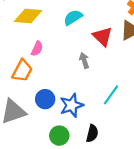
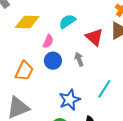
pink semicircle: (37, 49) -> (48, 41), moved
blue circle: (45, 99) -> (53, 61), moved

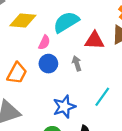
cyan semicircle: (67, 21) -> (66, 22), size x1.4
red triangle: (94, 37) -> (94, 40), turned -42

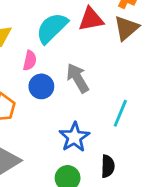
red triangle: (94, 40) -> (91, 19), moved
gray arrow: (77, 63) -> (78, 78), size x1.5

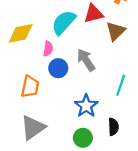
brown triangle: (126, 28) -> (116, 31), moved

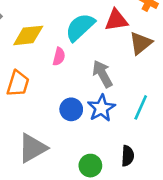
blue circle: (58, 68) -> (71, 109), moved
orange trapezoid: (30, 87) -> (18, 84), moved
blue star: (86, 106) -> (101, 108), moved

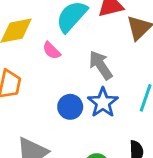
pink semicircle: (59, 57) -> (52, 51), turned 126

